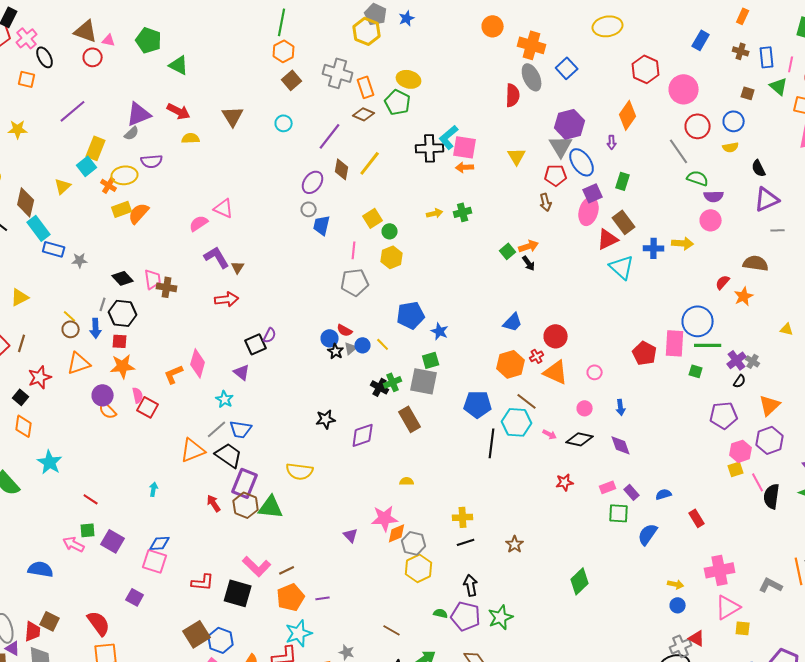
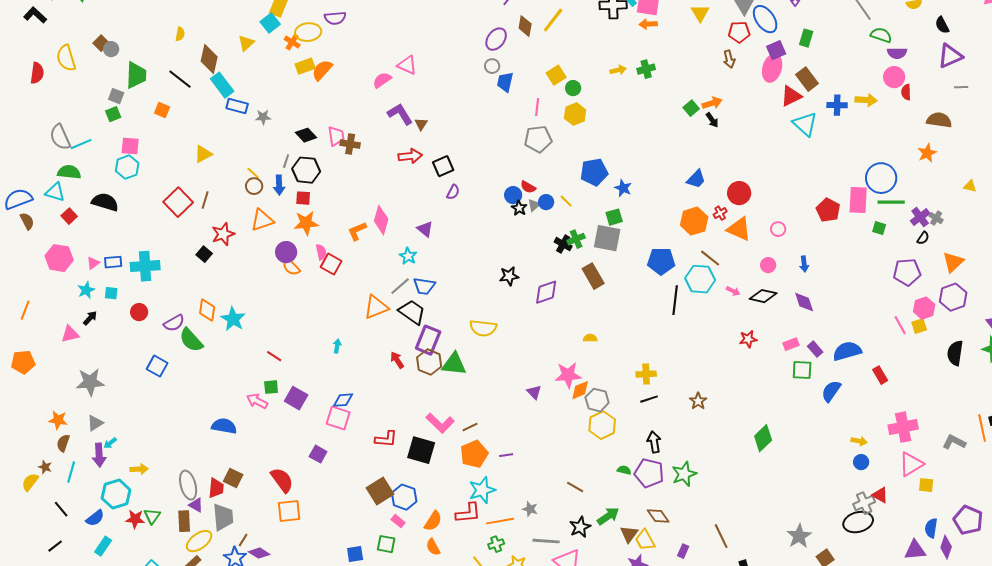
red semicircle: (723, 282) -> (906, 92), moved, turned -42
black square: (256, 344) -> (443, 166), moved
orange diamond: (24, 426) -> (207, 310), moved
pink line: (758, 482) -> (900, 325), moved
blue semicircle: (664, 494) -> (847, 351), size x1.8

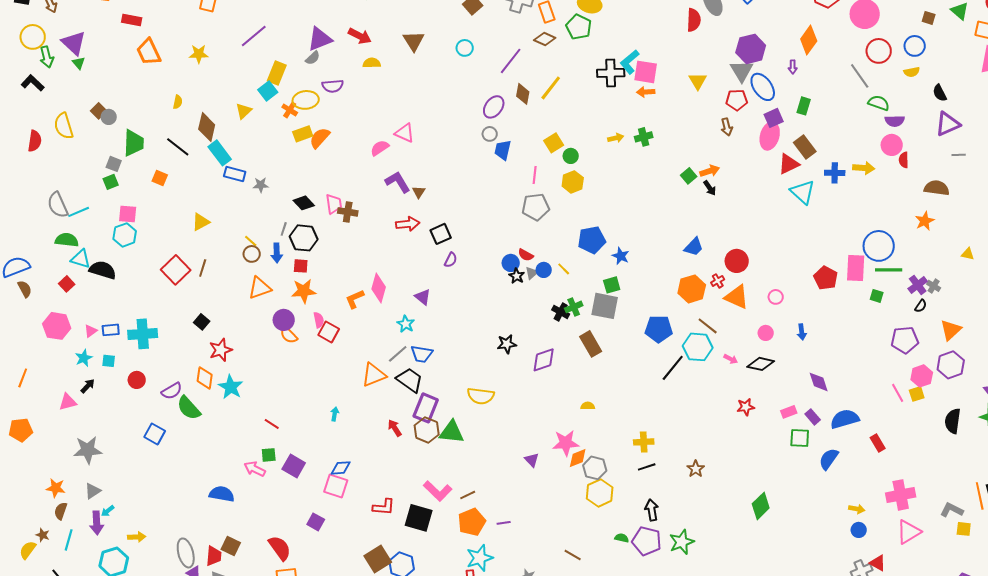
cyan triangle: (55, 192) -> (81, 259), moved
red star: (223, 234) -> (221, 350), moved
black line: (675, 300) -> (673, 368), turned 32
purple diamond: (804, 302) -> (819, 382), moved
yellow square: (926, 485) -> (964, 529), moved

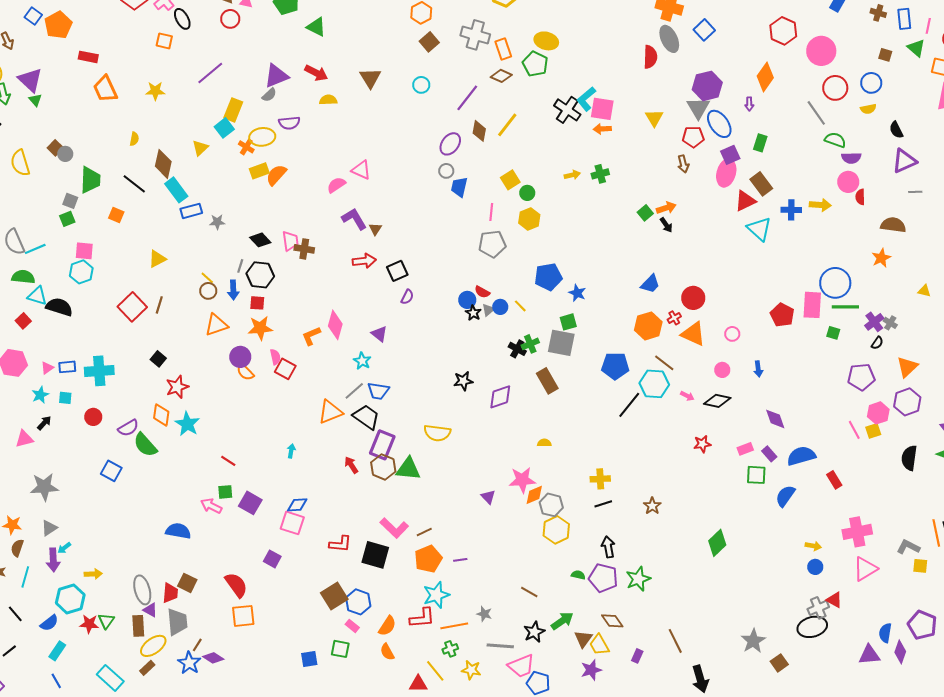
black cross: (611, 73) -> (567, 110), turned 36
blue rectangle: (235, 174) -> (191, 211), turned -30

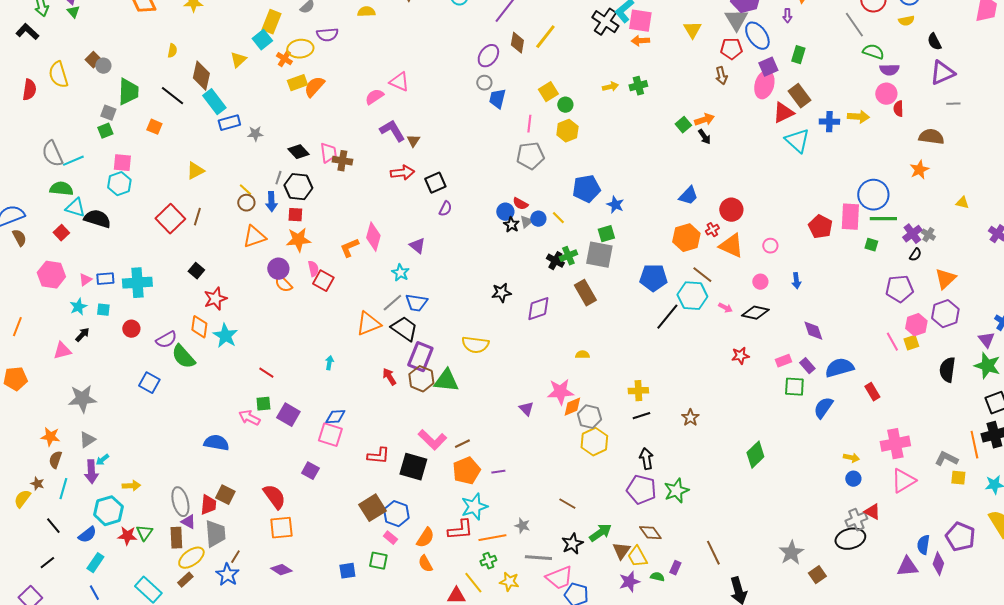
green semicircle: (578, 575) -> (657, 577), moved
purple diamond: (213, 658) -> (281, 570), moved

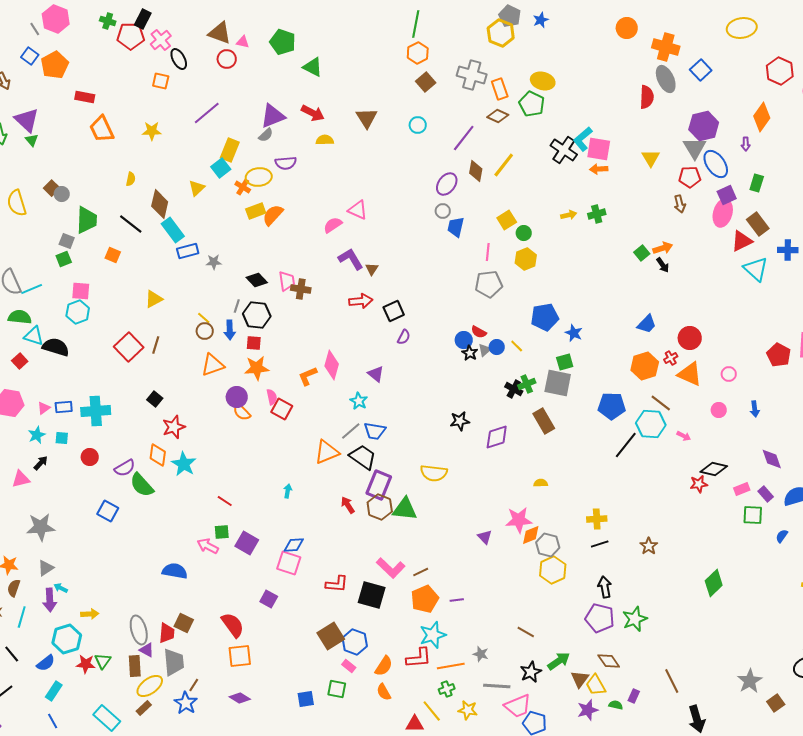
black diamond: (755, 313) -> (714, 469), moved
blue semicircle: (823, 408) -> (782, 536), size x0.6
cyan arrow: (102, 460) -> (61, 588), turned 64

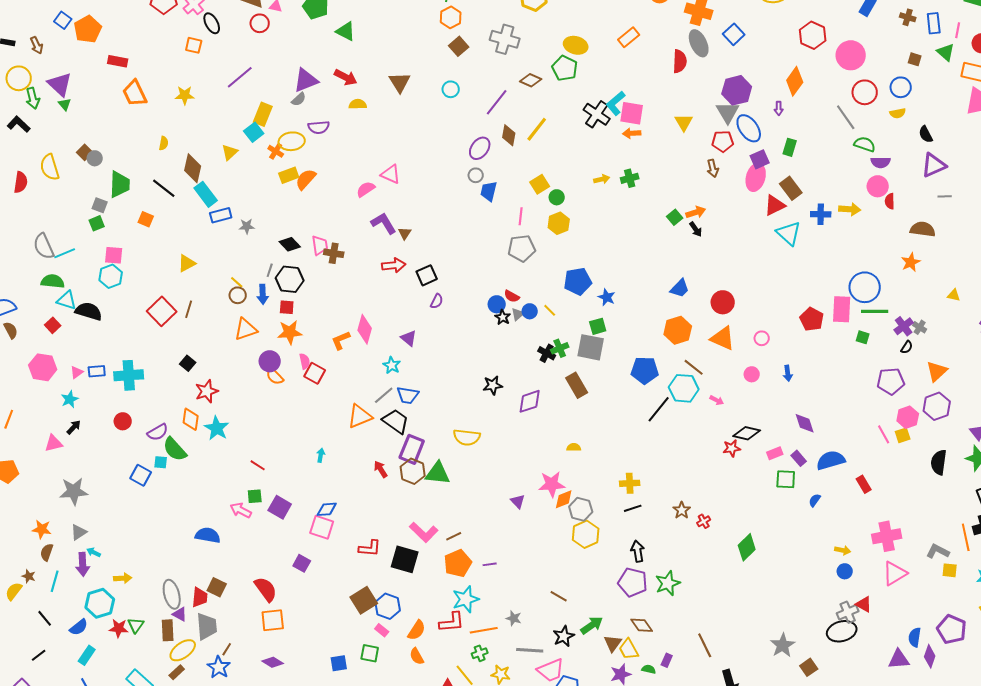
orange rectangle: (500, 89) -> (629, 37), moved, turned 70
red cross: (671, 358) -> (704, 521), moved
cyan square: (62, 438) -> (161, 462), moved

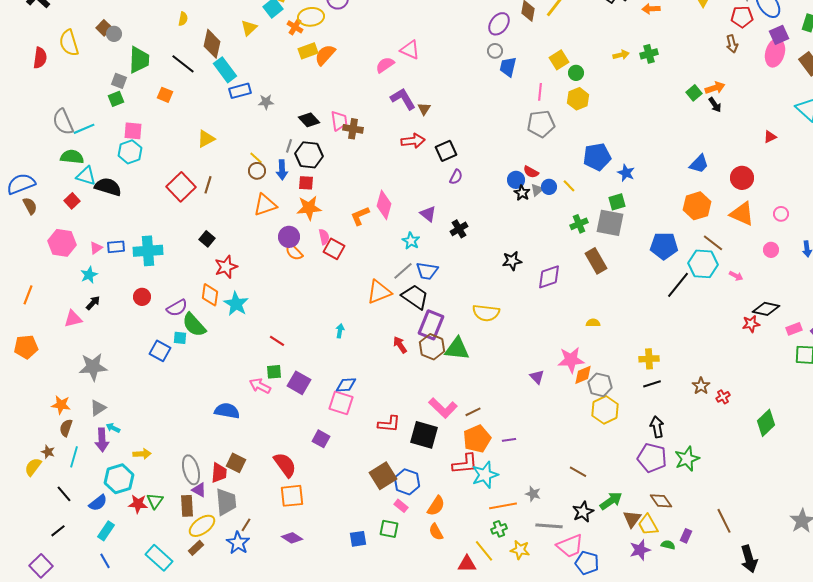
red triangle: (775, 205) -> (770, 137), moved, size x0.6
black cross: (547, 353) -> (459, 229), moved, turned 30
red L-shape: (452, 622) -> (465, 464), moved

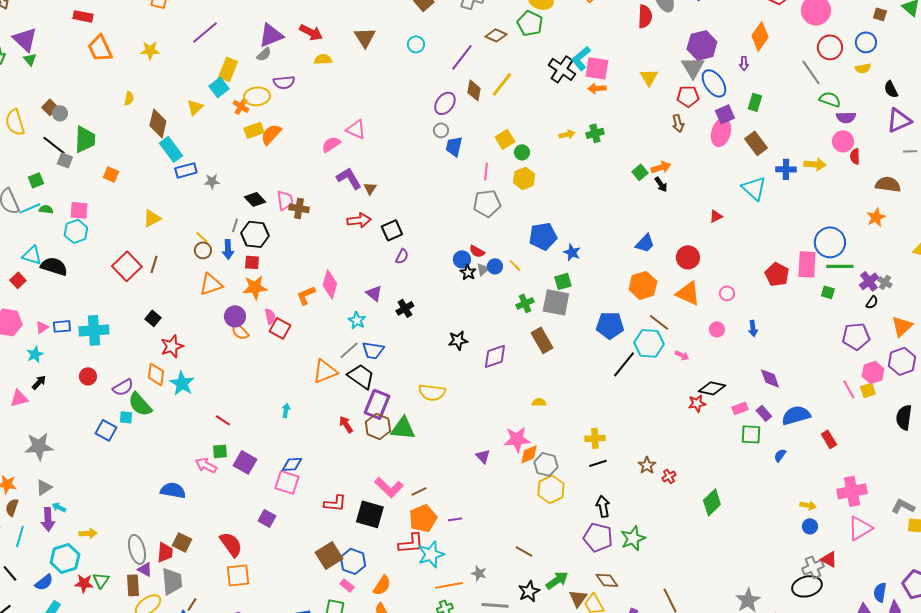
black line: (183, 64) -> (54, 145), moved
green square: (116, 99) -> (36, 180), moved
green semicircle: (72, 157) -> (46, 209), moved, size x0.6

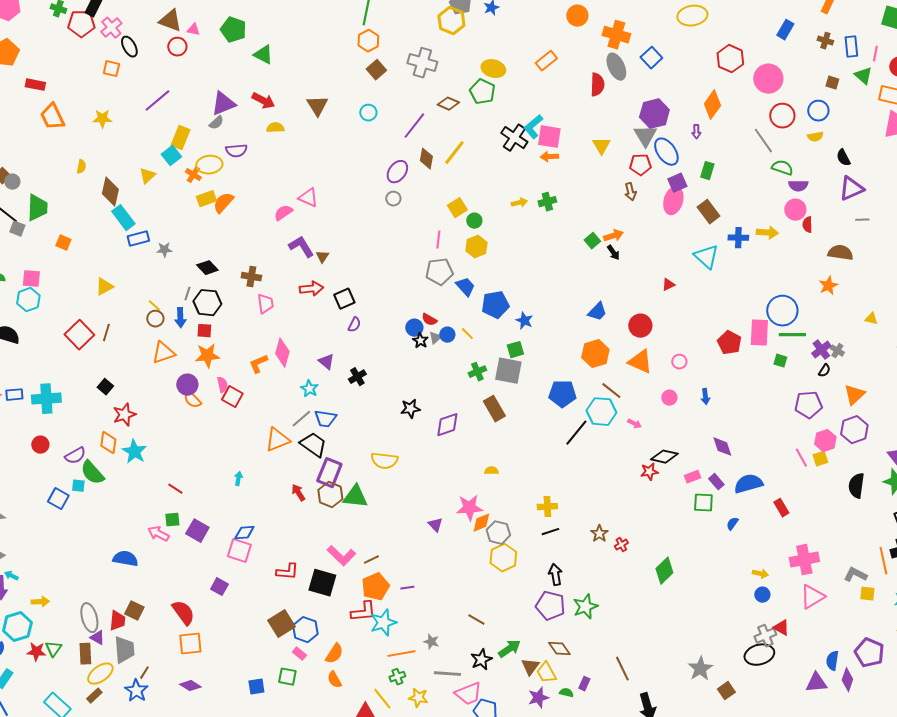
blue trapezoid: (454, 146) -> (465, 287), moved, turned 125
pink trapezoid: (285, 200) -> (265, 304), moved

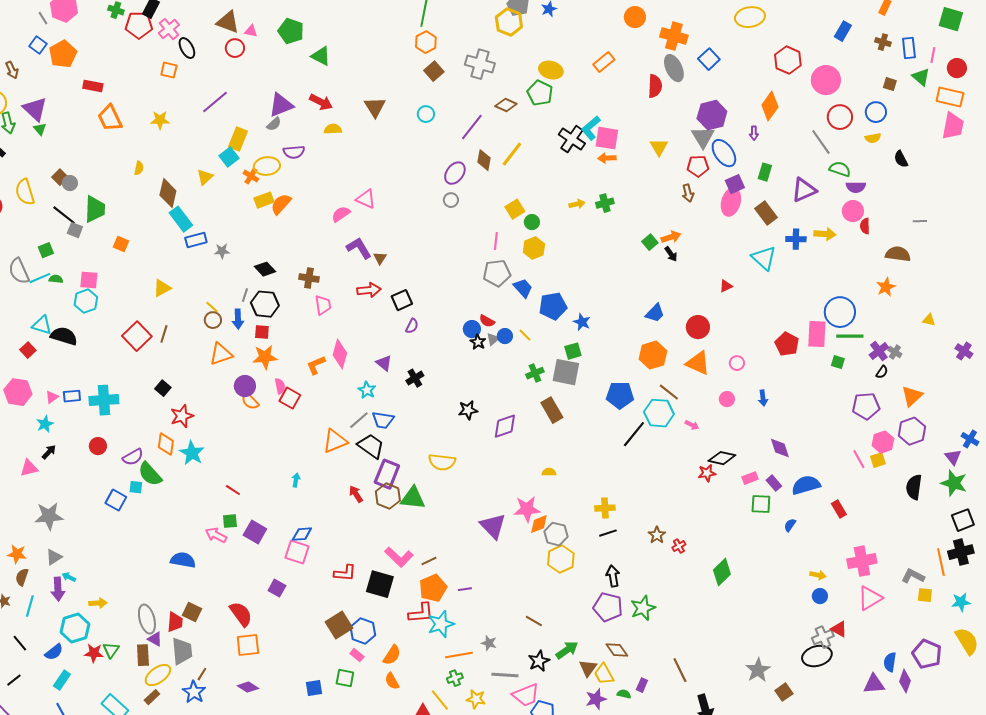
purple triangle: (851, 189) -> (804, 190), moved
purple triangle: (435, 525) -> (493, 526), size x1.8

